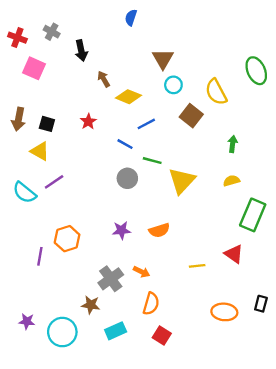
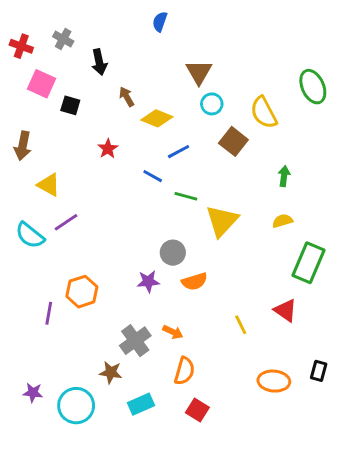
black square: (47, 124) -> (70, 105), moved
gray circle: (127, 178) -> (173, 253), moved
yellow line: (197, 266) -> (241, 325), turned 70

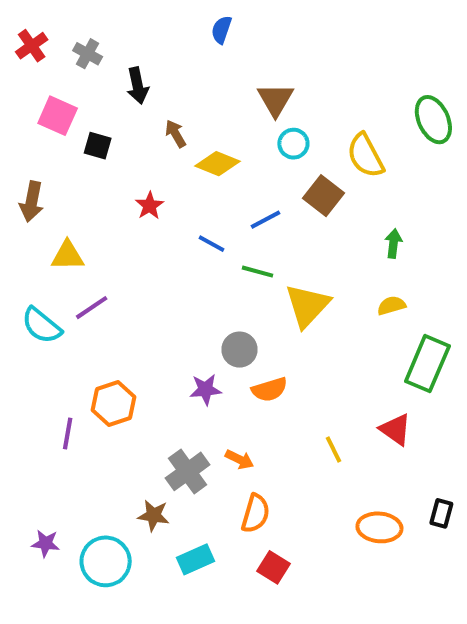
red cross: (21, 46) -> (32, 46), moved, turned 35
blue line: (179, 152) -> (265, 220), moved
yellow triangle: (49, 185) -> (68, 256), turned -30

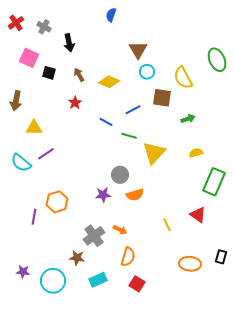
brown arrow: (176, 134) -> (79, 75), moved
brown square: (323, 196) -> (162, 98), turned -30
green arrow: (393, 244) -> (188, 119), moved, turned 64

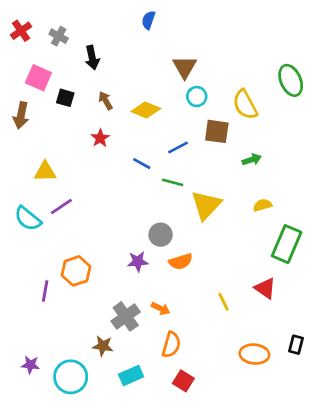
brown arrow: (16, 101) -> (21, 115), moved

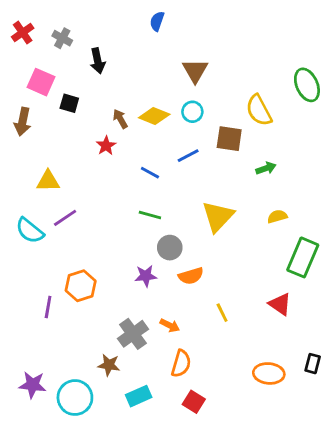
cyan circle: (197, 97) -> (192, 112), moved
brown arrow: (106, 101) -> (120, 119), moved
green line: (173, 182) -> (150, 215), moved
yellow line: (224, 302) -> (222, 313), moved
purple star: (30, 365) -> (33, 385), size x1.4

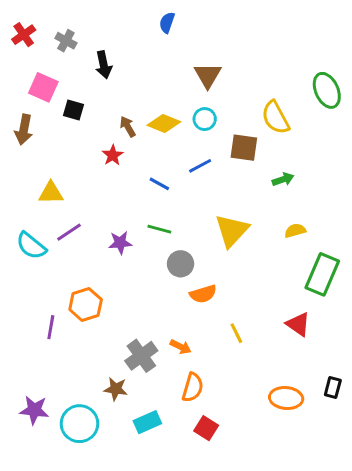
purple star: (146, 276) -> (120, 243), moved

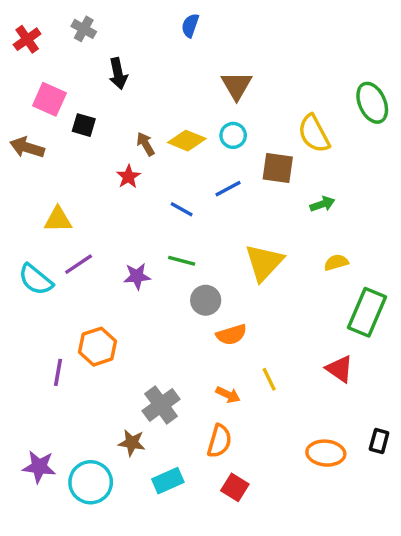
gray cross: (66, 41) -> (84, 29), moved
brown arrow: (24, 130) -> (27, 147), turned 96
orange arrow: (181, 347) -> (228, 395), moved

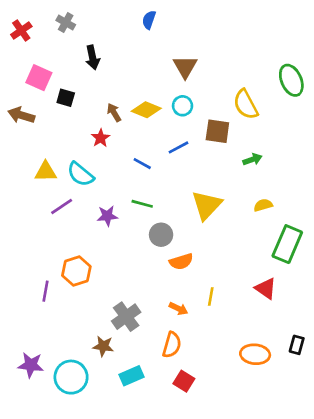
cyan semicircle: (36, 280) -> (80, 174), moved
yellow line: (269, 379) -> (211, 296), turned 36

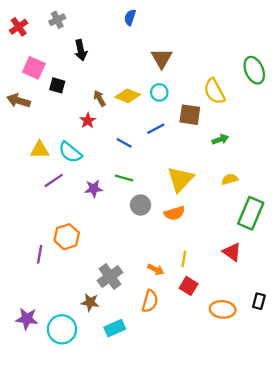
gray cross: (66, 23) -> (57, 20), turned 35
orange semicircle: (181, 262) -> (175, 213), moved
red square: (184, 381) -> (189, 286), moved

